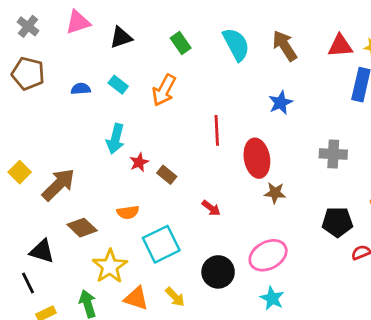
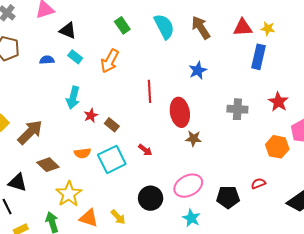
black triangle: (121, 37) -> (68, 31), moved, turned 42
black pentagon: (337, 222) -> (228, 197), moved
cyan square: (161, 244) -> (112, 159), moved

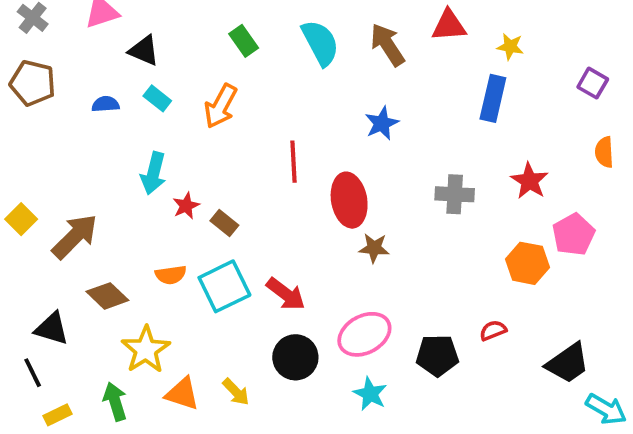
red triangle: (243, 27) -> (449, 25), moved
red arrow: (145, 150) -> (286, 294), moved, size x1.5

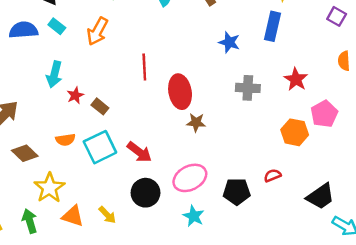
blue semicircle: (106, 104) -> (23, 30), size x1.6
blue star: (382, 123) -> (229, 42), moved, turned -30

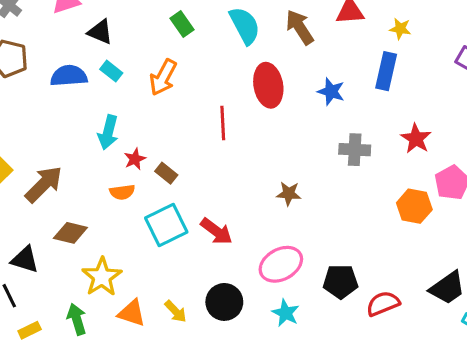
red ellipse: (180, 92) -> (268, 85), moved
orange semicircle: (65, 140) -> (122, 192), moved
brown diamond: (25, 153) -> (70, 233), turned -30
red semicircle: (272, 175) -> (383, 304), moved, size x1.5
black circle: (146, 193) -> (224, 302), moved

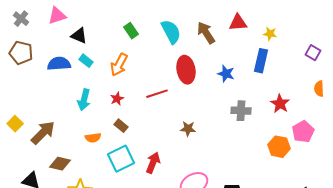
red line: (223, 123) -> (157, 94), turned 75
red star: (135, 159) -> (117, 99), moved
brown star: (289, 194) -> (188, 129), moved
red arrow: (216, 231) -> (153, 163), turned -105

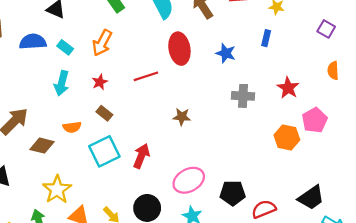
cyan rectangle: (86, 61) -> (65, 47), moved
blue rectangle: (261, 61) -> (266, 38), size x0.6
brown diamond: (60, 164) -> (42, 146), moved

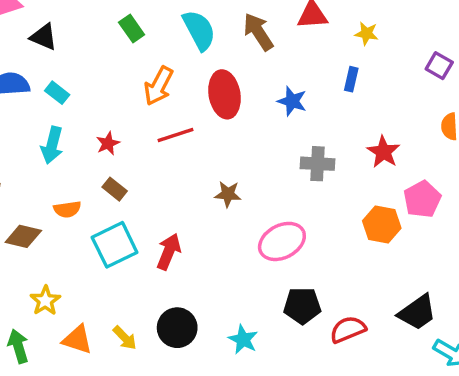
orange arrow: (102, 43) -> (159, 86), moved
pink ellipse: (189, 180) -> (282, 241), moved
yellow star: (57, 189) -> (45, 301), size x0.7

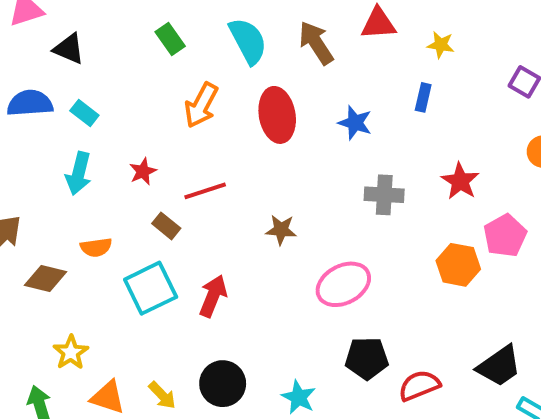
red line: (175, 135) -> (205, 191), moved
brown rectangle: (115, 189) -> (166, 226), moved

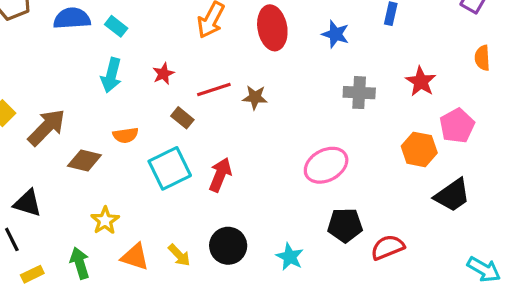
brown star: (281, 230) -> (255, 97), moved
black trapezoid: (499, 366) -> (452, 195), moved

